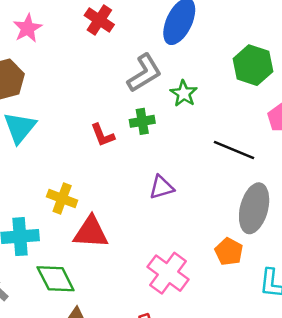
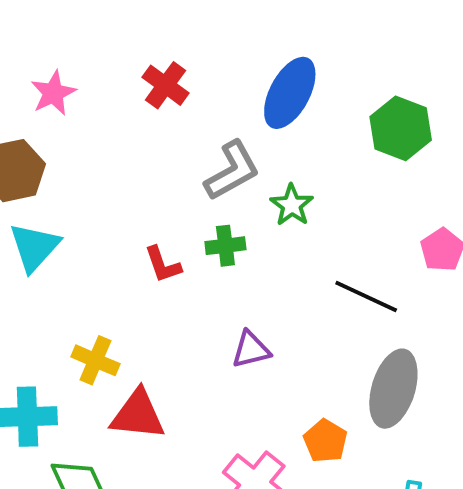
green hexagon: (253, 65) -> (401, 128), moved
orange pentagon: (229, 252) -> (325, 441), moved

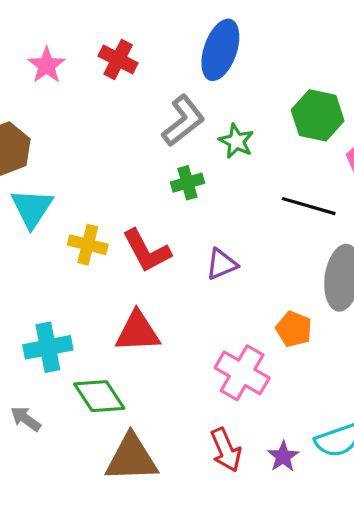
pink star: (53, 93) -> (47, 65), moved
green hexagon: (401, 128) -> (318, 115), moved
red L-shape: (163, 265) -> (147, 251), moved, size x1.5
yellow cross: (95, 360) -> (88, 245), moved

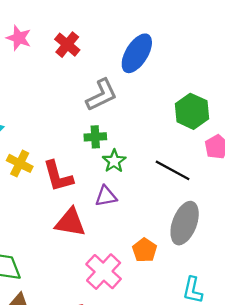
pink star: (47, 65) -> (19, 38), turned -30
green star: (236, 141) -> (114, 161), moved
red triangle: (138, 332) -> (70, 222), moved

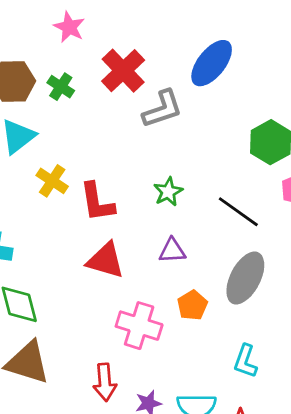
red cross: (67, 45) -> (123, 71), moved, size x1.4
green cross: (95, 137) -> (61, 87), moved, turned 30
purple triangle: (106, 196) -> (172, 251), moved
pink cross: (104, 272) -> (139, 326), turned -32

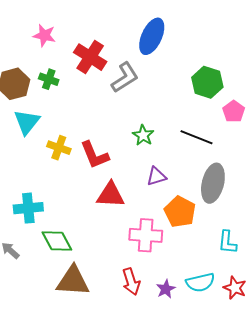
orange pentagon: (192, 305) -> (180, 212), size x1.4

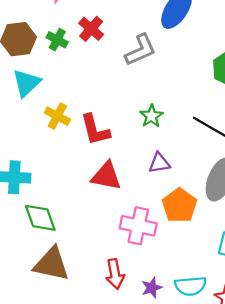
red cross: (90, 57) -> (91, 29), moved, size x0.7

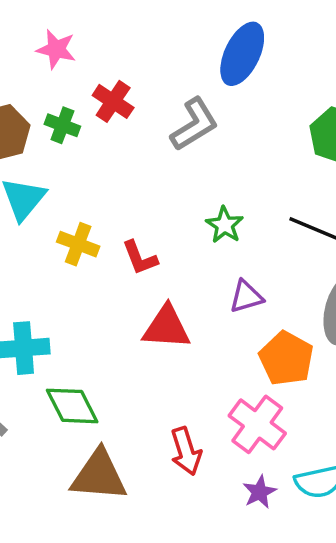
red L-shape: (95, 130) -> (140, 258), size x0.7
pink cross: (138, 226) -> (257, 424), moved, turned 32
red arrow: (115, 274) -> (186, 451), moved

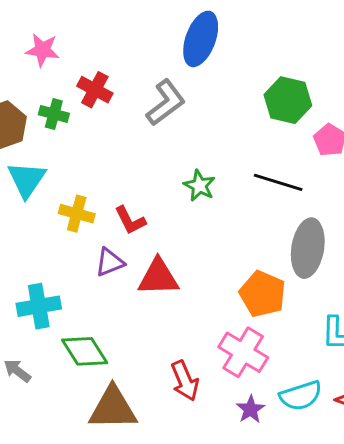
purple triangle: (246, 297) -> (110, 262), moved

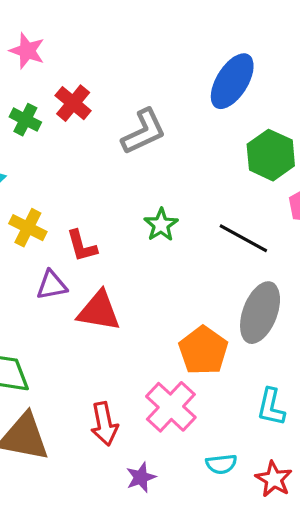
blue ellipse: (201, 39) -> (232, 81), moved
cyan semicircle: (301, 396) -> (221, 464), size x0.7
purple star: (251, 409) -> (141, 477), moved

